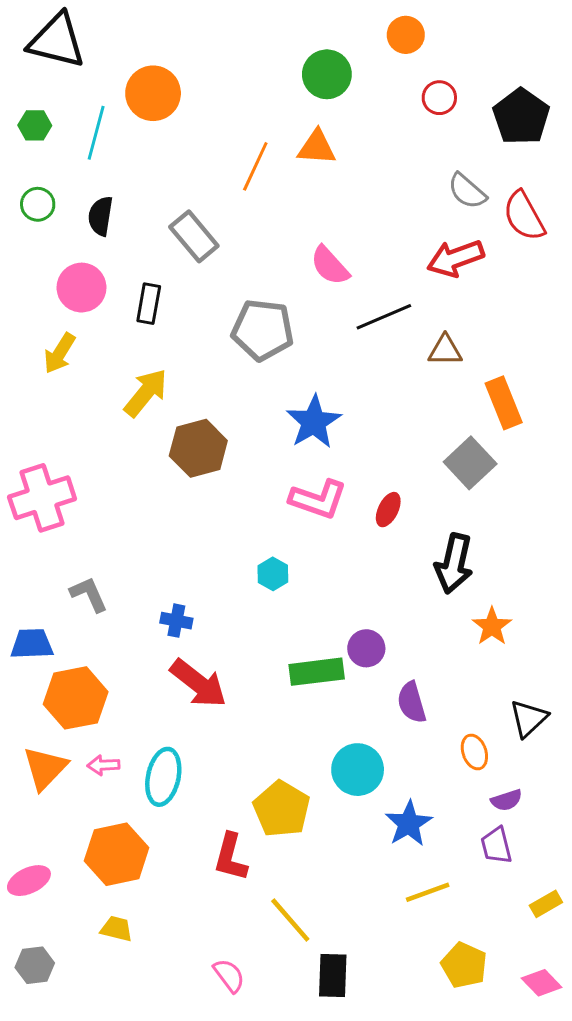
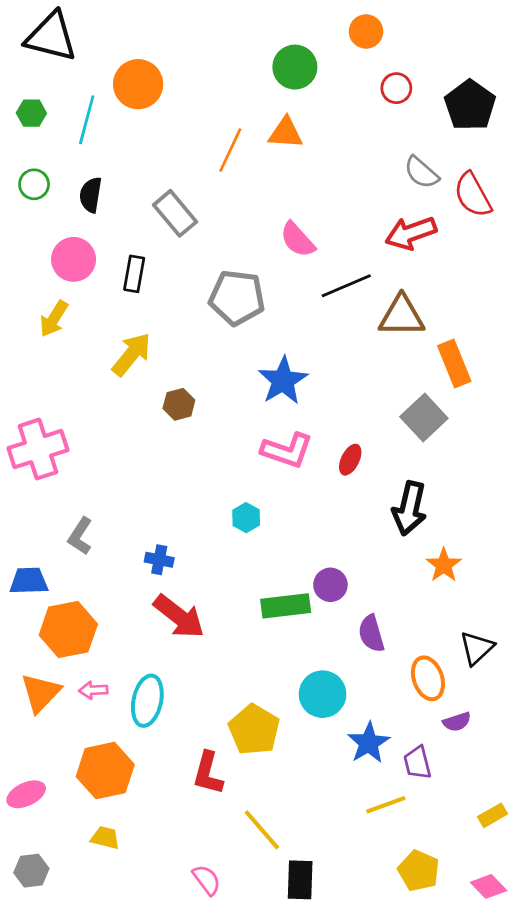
brown triangle: (445, 350) -> (402, 316), size x1.5
brown hexagon: (198, 448) -> (179, 404), size x0.6
gray L-shape: (89, 594) -> (80, 536), turned -123
orange ellipse: (474, 752) -> (428, 678), size x1.4
purple trapezoid: (496, 845) -> (417, 763), moved

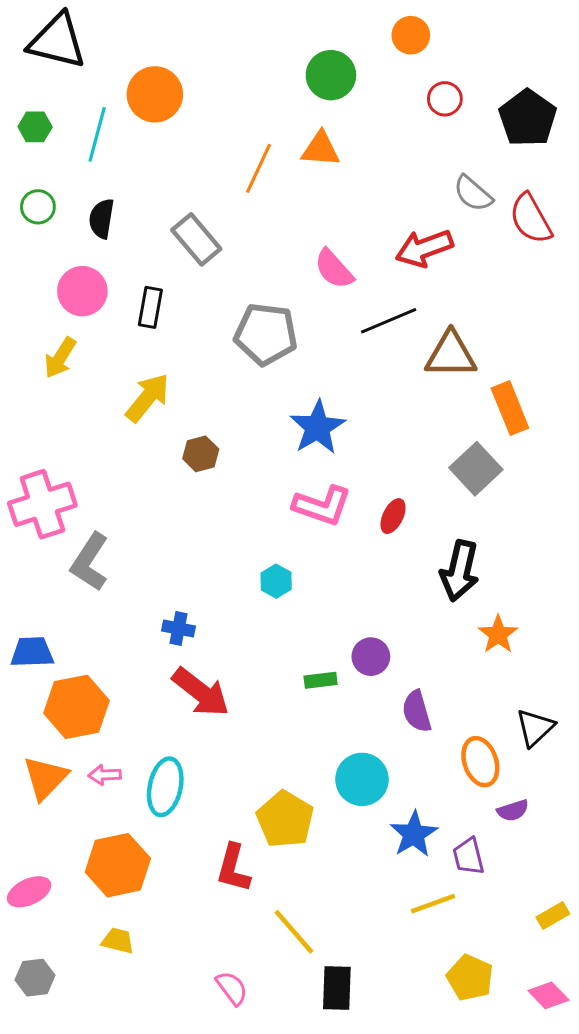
red arrow: (411, 233) -> (424, 248), moved
gray L-shape: (80, 536) -> (90, 562), moved, size x1.4
green rectangle: (286, 606) -> (321, 680), size x0.6

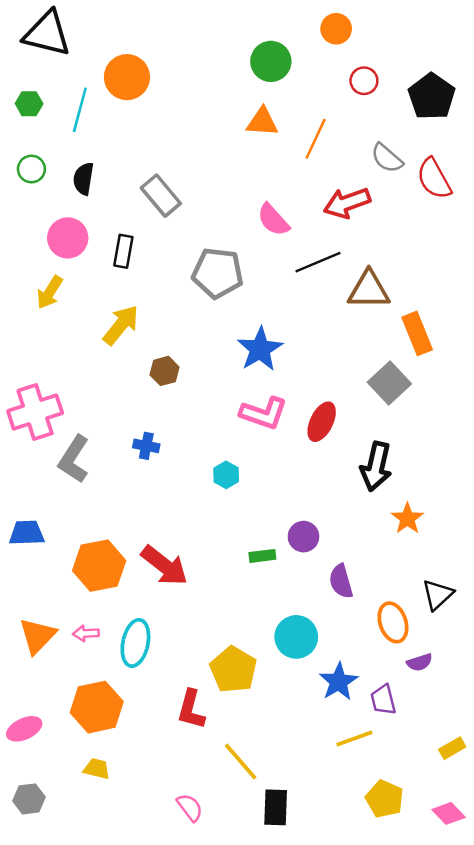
orange line: (258, 168) -> (316, 139), moved
red ellipse: (393, 516) -> (322, 422), size x1.4
blue cross: (179, 628) -> (146, 446), moved
orange hexagon: (76, 707) -> (99, 566), moved

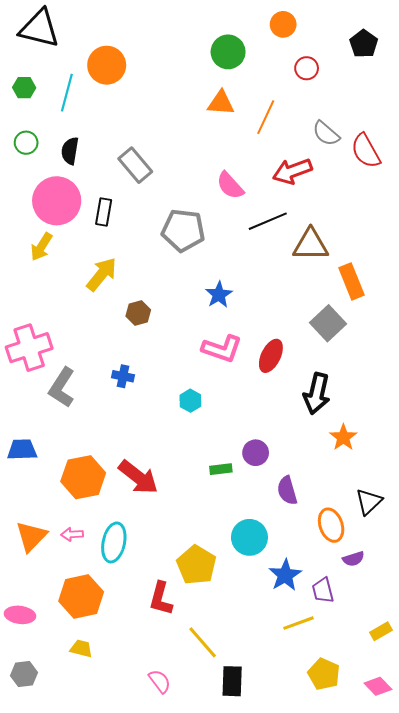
black pentagon: (432, 96) -> (364, 44), moved, size x0.7
pink circle: (68, 238) -> (57, 201), size x1.4
blue star: (260, 349) -> (219, 295), size x0.7
pink ellipse: (24, 729) -> (20, 615), turned 32

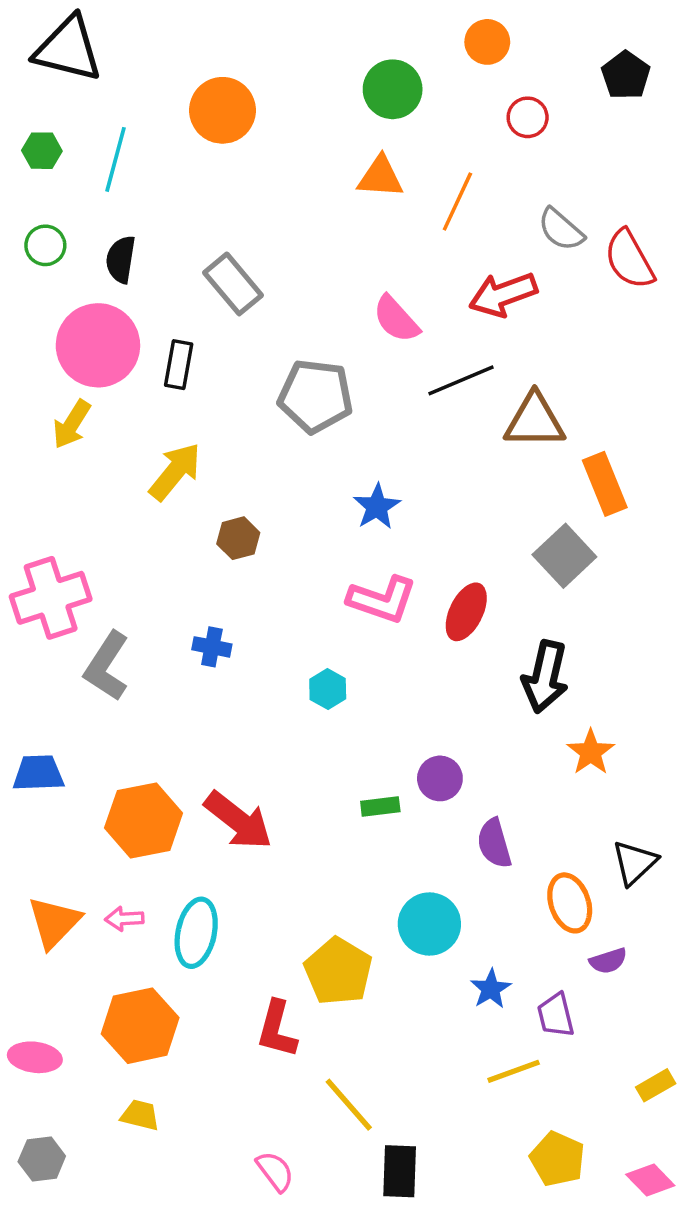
orange circle: (107, 65) -> (222, 110), moved
blue star: (285, 575) -> (491, 989), size x0.7

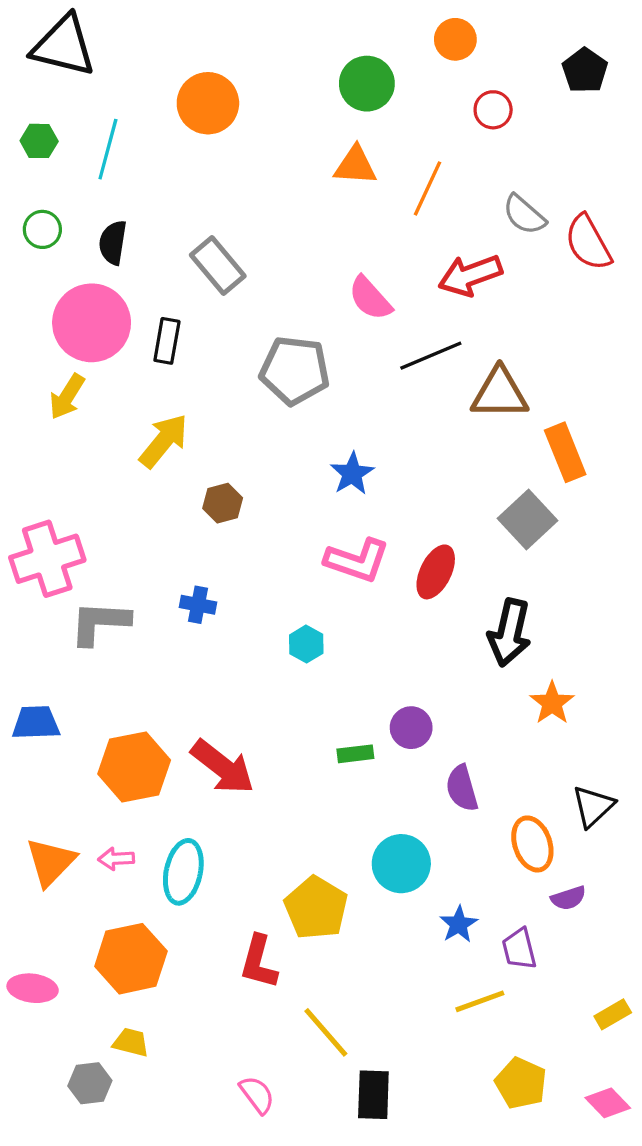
gray L-shape: (107, 666) -> (100, 623), turned 60
gray hexagon: (42, 1159) -> (90, 1083), moved

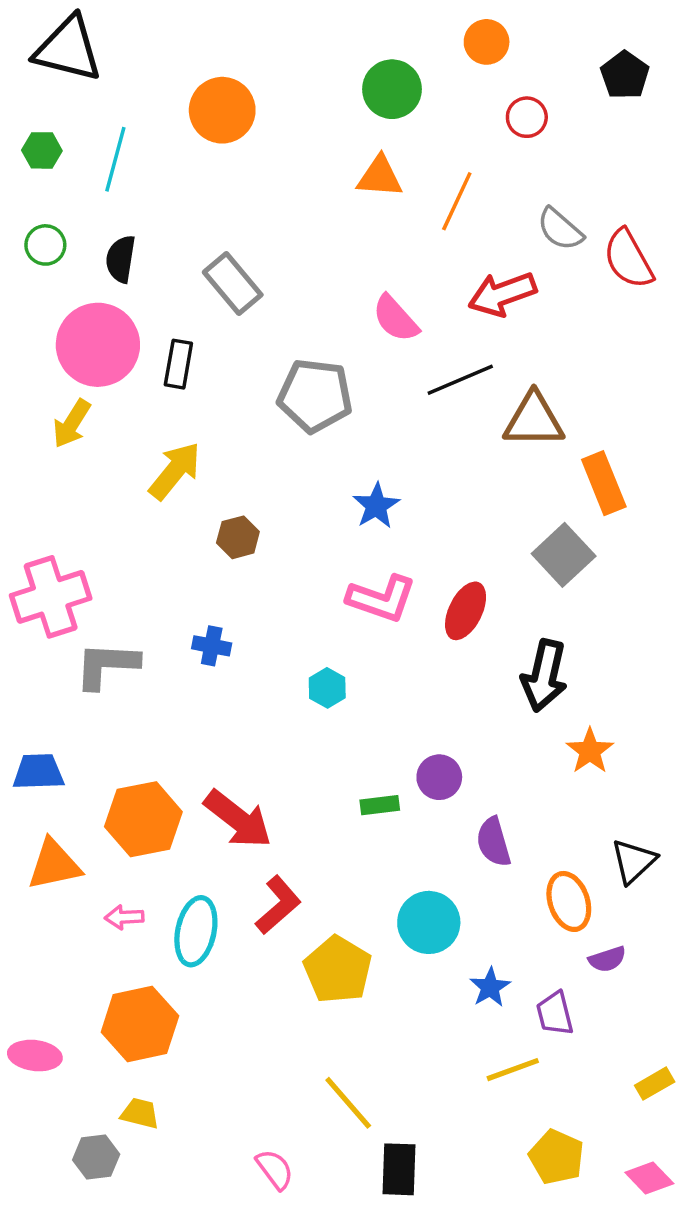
orange triangle: (51, 862) -> (54, 865), moved, turned 34
red L-shape: (259, 962) -> (278, 905), moved, turned -146

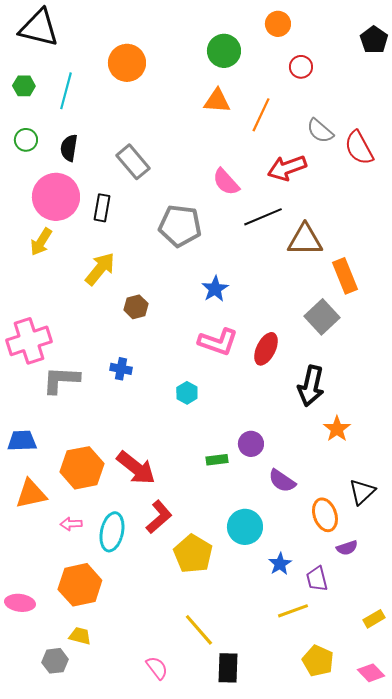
black pentagon: (625, 75) -> (374, 40), moved
purple semicircle: (494, 842) -> (282, 481), turned -40

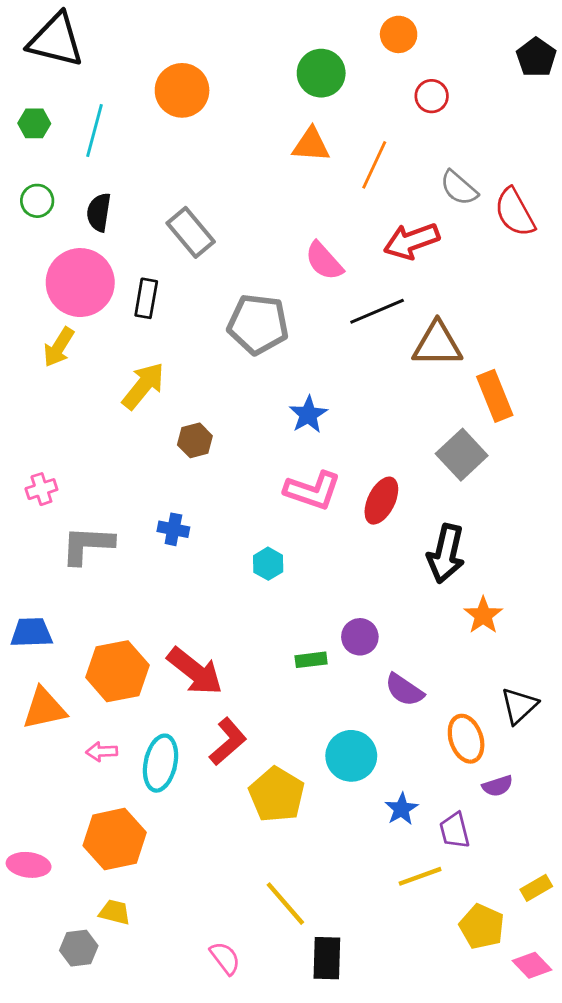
pink cross: (29, 341) -> (41, 489), size x0.5
yellow pentagon: (318, 661) -> (482, 927), moved

